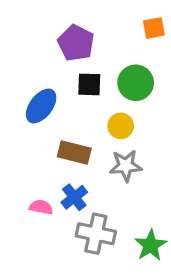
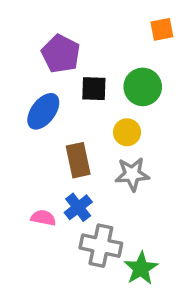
purple pentagon: (76, 43) -> (61, 54), moved
brown rectangle: (74, 152) -> (78, 160), turned 64
green star: (151, 245) -> (141, 268), moved

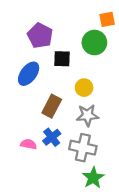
green circle: (143, 87) -> (94, 43), moved
brown rectangle: (78, 160) -> (52, 106), turned 40
gray cross: (101, 246) -> (83, 148), moved

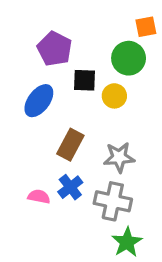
yellow circle: (84, 88) -> (114, 96), moved

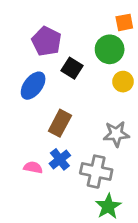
black square: (84, 80) -> (72, 68), turned 30
yellow circle: (114, 96) -> (123, 82), moved
gray star: (119, 157) -> (116, 134), moved

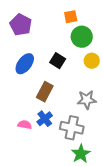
orange square: (124, 22) -> (71, 17), moved
purple pentagon: (46, 41) -> (21, 25), moved
black square: (72, 68) -> (58, 61), moved

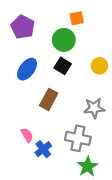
green circle: (82, 37) -> (64, 40), moved
blue cross: (45, 119) -> (43, 149), moved
pink semicircle: (25, 125) -> (27, 135), turned 48

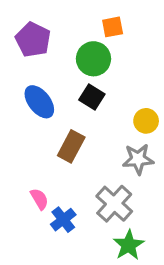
yellow circle: (100, 66) -> (146, 121), moved
blue ellipse: (27, 69) -> (39, 102), turned -75
gray cross: (78, 138) -> (114, 204), turned 30

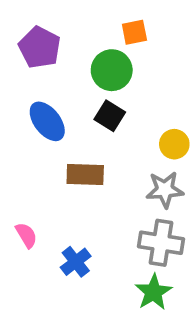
brown rectangle: (71, 146) -> (85, 175), turned 64
pink semicircle: (39, 199) -> (26, 235), moved
gray cross: (114, 204) -> (161, 243), moved, turned -33

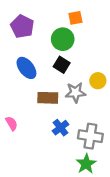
gray star: (165, 190) -> (75, 92), moved
pink semicircle: (26, 235) -> (12, 123), moved
blue cross: (76, 262) -> (61, 128), moved

